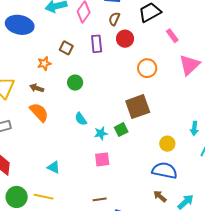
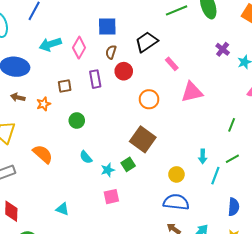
brown square: (66, 48) -> (65, 86), turned -32
pink triangle: (189, 65) -> (192, 92), turned 35
brown arrow: (37, 88) -> (18, 97), moved
brown square: (138, 107) -> (143, 139), turned -30

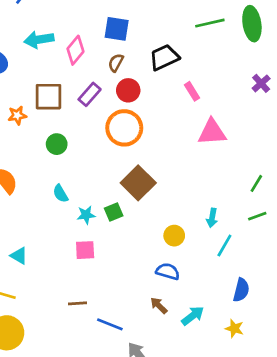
purple rectangle: (95, 79) -> (90, 94), turned 42
brown square: (65, 86) -> (48, 97), size x1.6
orange circle: (149, 99) -> (124, 128), moved, size x1.4
green line: (232, 159) -> (257, 216), moved
blue semicircle: (176, 202) -> (168, 271), size x0.7

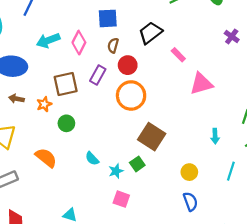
green circle: (57, 144) -> (66, 123), moved
cyan arrow: (212, 218) -> (215, 136), moved
pink square: (85, 250) -> (121, 199), turned 35
blue semicircle: (168, 271) -> (190, 202), turned 66

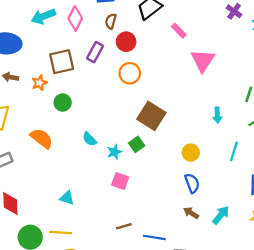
pink triangle: (201, 84) -> (203, 61), turned -40
orange circle: (131, 95) -> (130, 73), size x0.7

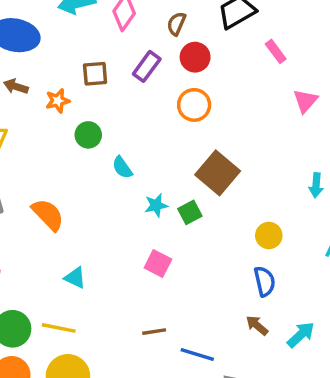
pink triangle: (203, 61) -> (305, 101), size x0.7
brown square: (62, 62) -> (95, 74), size x0.7
orange semicircle: (42, 138) -> (48, 215), moved
cyan semicircle: (89, 139) -> (122, 168), moved
cyan star: (114, 152) -> (156, 205), moved

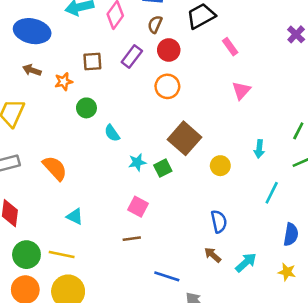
pink triangle: (305, 101) -> (241, 90), moved
yellow circle: (269, 236) -> (220, 166), moved
brown line: (154, 332) -> (132, 239), moved

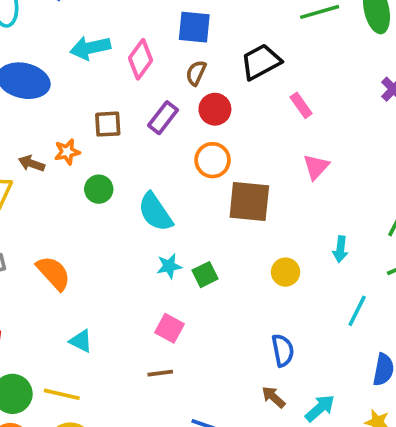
brown arrow: (32, 70) -> (31, 164), moved
cyan semicircle: (112, 133) -> (155, 212), moved, size x1.6
brown square: (185, 138) -> (249, 202), moved, turned -36

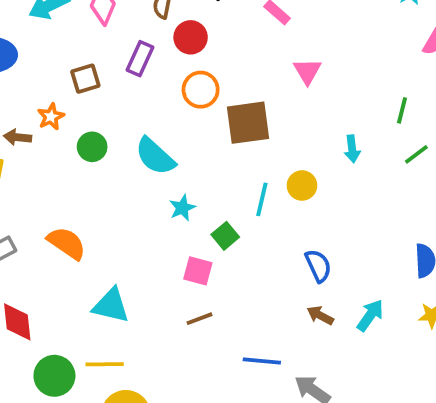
green square: (205, 275) -> (225, 236), moved
cyan line: (357, 311) -> (262, 199), moved
cyan triangle: (81, 341) -> (111, 305), size x1.5

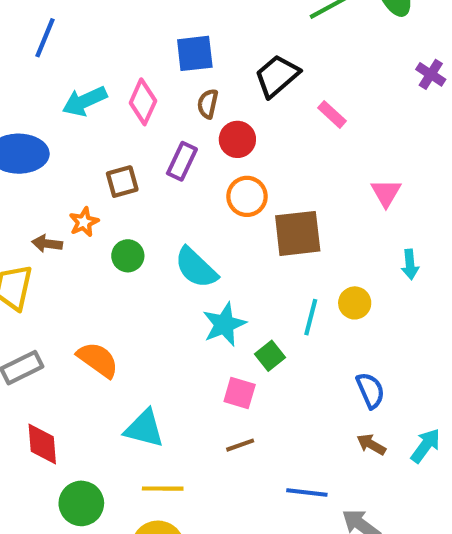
pink triangle: (307, 71) -> (386, 193), moved
cyan star: (182, 208) -> (224, 324), size x1.5
yellow line: (105, 364) -> (163, 489), moved

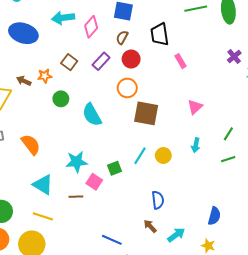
black trapezoid: (277, 76) -> (160, 34), turned -75
brown square: (122, 182) -> (69, 62), turned 35
cyan star: (224, 324) -> (77, 162), moved
brown line: (240, 445) -> (76, 197), moved

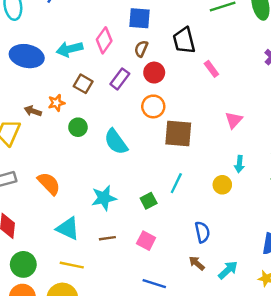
cyan arrow: (63, 18) -> (70, 49), moved
yellow circle: (163, 155) -> (222, 185), moved
pink square: (94, 182) -> (146, 241), moved

